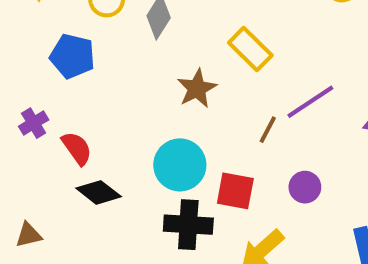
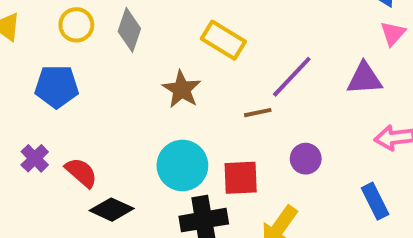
brown line: (268, 130) -> (258, 113), turned 64

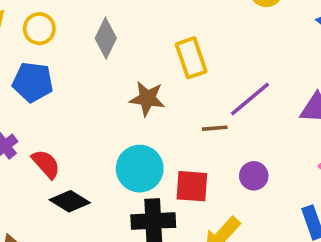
yellow circle: (76, 25) -> (39, 29), moved
yellow rectangle: (223, 40) -> (191, 58), turned 33
brown star: (182, 89) -> (147, 99), turned -30

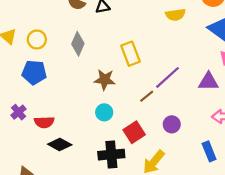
brown line: (215, 128) -> (147, 96), turned -32
red semicircle: (46, 164) -> (44, 122), turned 132
cyan circle: (140, 169) -> (104, 112), moved, size x0.6
red square: (192, 186) -> (134, 132), turned -35

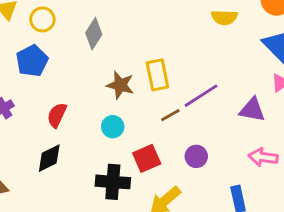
yellow rectangle: (130, 54) -> (157, 75), moved
blue pentagon: (34, 72) -> (32, 61), turned 30
red semicircle: (44, 122) -> (57, 115), moved, turned 108
black diamond: (60, 144) -> (49, 158), turned -65

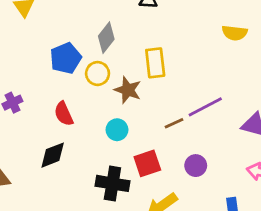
yellow circle: (42, 19) -> (98, 73), moved
blue pentagon: (32, 61) -> (66, 58), moved
yellow rectangle: (157, 75) -> (155, 63), moved
red semicircle: (57, 115) -> (64, 114), turned -55

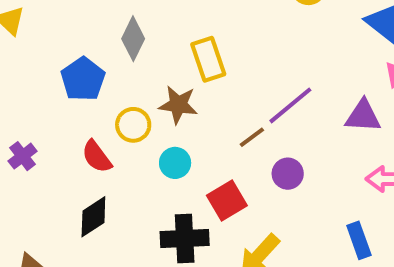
yellow circle: (98, 73) -> (133, 125), moved
purple circle: (196, 166) -> (288, 174), moved

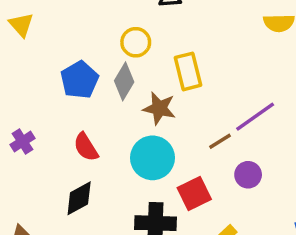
gray diamond: (133, 39) -> (124, 81), moved
yellow circle: (133, 125) -> (136, 42), moved
cyan circle: (175, 163) -> (152, 158), size x1.6

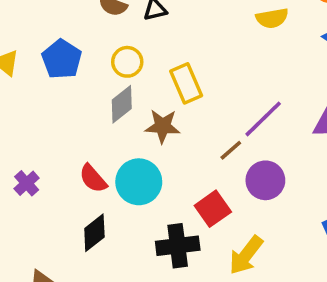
blue pentagon: (80, 80) -> (62, 59), moved
gray diamond: (124, 81) -> (122, 104), turned 30
cyan circle: (152, 158) -> (139, 182), moved
purple circle: (248, 175) -> (265, 180), size x1.4

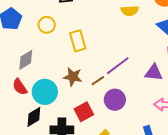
gray diamond: (122, 104) -> (26, 60), moved
brown star: (163, 126) -> (73, 77), moved
black diamond: (94, 233) -> (34, 117), moved

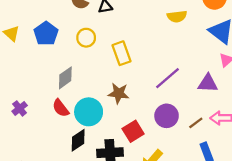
brown line: (98, 81) -> (196, 123), moved

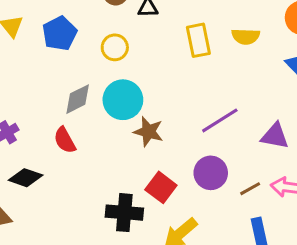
yellow rectangle: (122, 53) -> (198, 40), moved
cyan circle: (89, 112) -> (123, 100), moved
red square: (133, 131) -> (161, 187), turned -30
black diamond: (78, 140) -> (26, 178), moved, turned 45

